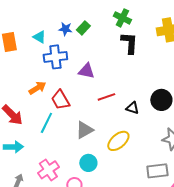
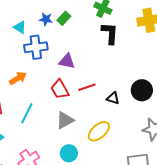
red trapezoid: (60, 100) -> (60, 89), moved

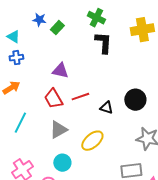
blue star: (46, 19) -> (39, 20), moved
blue cross: (36, 47) -> (16, 58), moved, size x0.6

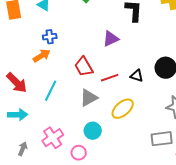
blue cross: (16, 58) -> (50, 37), moved
purple triangle: (60, 71) -> (111, 39), moved, turned -36
red line: (80, 97) -> (110, 78), moved

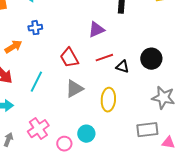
orange arrow: (42, 56) -> (13, 47), moved
red line: (110, 78) -> (104, 58), moved
yellow ellipse: (123, 109) -> (108, 100), turned -45
cyan circle: (93, 131) -> (86, 134), moved

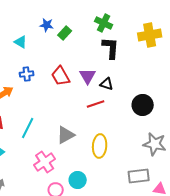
purple triangle: (96, 30) -> (88, 76), turned -36
red trapezoid: (69, 58) -> (61, 76), moved
black triangle: (122, 67) -> (107, 84), moved
pink cross: (38, 129) -> (45, 162), moved

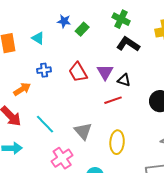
black L-shape: (111, 48) -> (128, 44), turned -60
cyan line: (28, 128) -> (45, 124), turned -70
gray triangle: (66, 135) -> (83, 131), turned -42

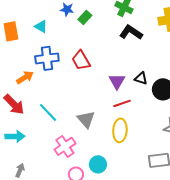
blue cross: (44, 70) -> (47, 58), size x1.6
purple triangle: (105, 72) -> (117, 81), moved
black triangle: (124, 80) -> (141, 78), moved
red line: (113, 100) -> (122, 103), moved

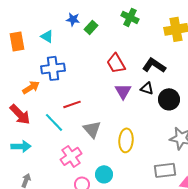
black L-shape: (131, 32) -> (154, 65), moved
red trapezoid: (81, 60) -> (116, 63), moved
red line: (122, 103) -> (72, 104), moved

